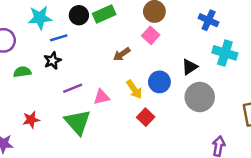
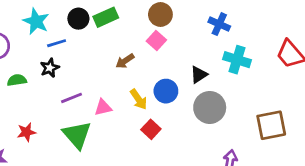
cyan star: (40, 18) -> (36, 21), turned 30

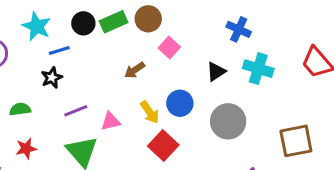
brown circle: (160, 14) -> (148, 19), moved
black triangle: (199, 75) -> (216, 72), moved
green semicircle: (17, 80) -> (20, 109), moved
red square: (151, 129) -> (163, 145), size x1.4

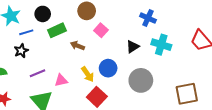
green rectangle: (114, 22) -> (57, 30), moved
brown arrow: (135, 70) -> (77, 46), turned 56

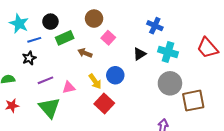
gray circle: (141, 80) -> (170, 83), moved

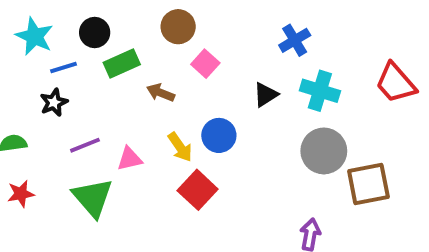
blue cross: (155, 26) -> (295, 40), turned 35

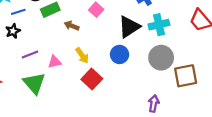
cyan cross: (320, 91) -> (159, 25), turned -30
black triangle: (266, 95) -> (129, 27), size x1.6
blue circle: (219, 135) -> (120, 54), moved

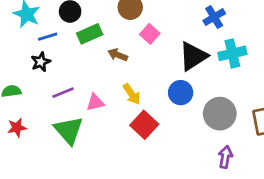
gray circle: (161, 58) -> (220, 114), moved

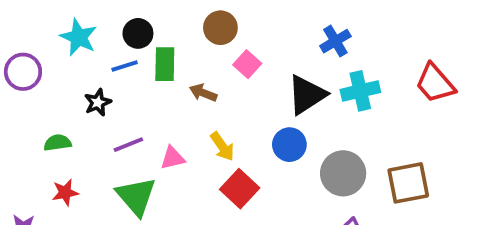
green rectangle: (90, 34) -> (165, 64), turned -65
blue line: (48, 37) -> (125, 66), moved

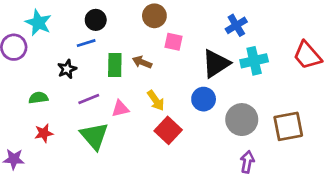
cyan star: (79, 37) -> (38, 23), moved
green rectangle: (165, 64) -> (115, 65), moved
pink square: (247, 64) -> (174, 42), turned -30

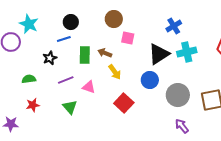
yellow arrow: (156, 100) -> (115, 72), moved
pink triangle: (120, 109) -> (89, 87), turned 32
green triangle: (94, 136) -> (70, 107), size x0.7
purple arrow: (247, 162) -> (182, 126), turned -49

